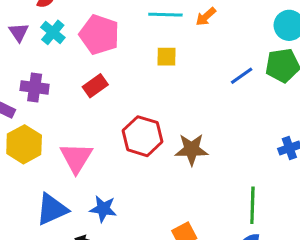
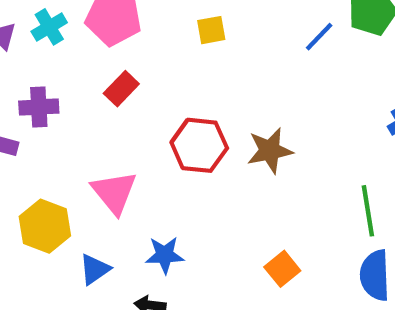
cyan cross: (53, 32) -> (49, 27), turned 30
yellow hexagon: (24, 144) -> (45, 226), moved
blue triangle: (52, 209) -> (95, 269), size x0.7

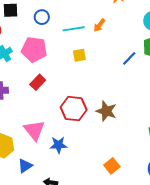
brown star: (270, 151) -> (106, 111), turned 30
blue star: (165, 255) -> (59, 145), moved

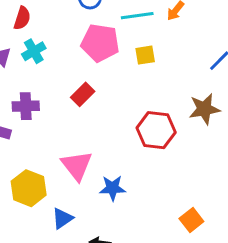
pink pentagon: (34, 49) -> (100, 43), moved
red hexagon: (74, 109) -> (156, 130), moved
brown star: (106, 111) -> (204, 109), moved, turned -30

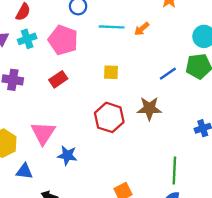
pink pentagon: (100, 43) -> (63, 40), moved
yellow square: (145, 55) -> (111, 72), moved
blue triangle: (62, 218) -> (24, 171), turned 30

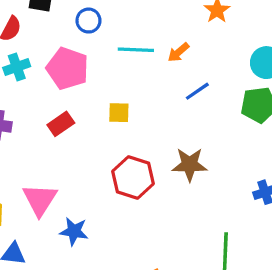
yellow square: (111, 72) -> (119, 113), moved
blue line: (168, 74) -> (197, 91), moved

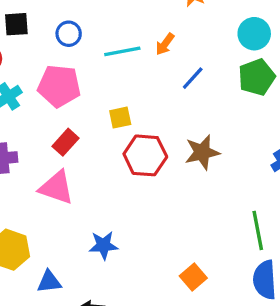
red hexagon: (133, 177) -> (145, 155), moved
pink triangle: (40, 200) -> (56, 188), moved, turned -30

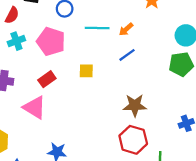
blue line: (193, 78) -> (127, 55), moved
red hexagon: (145, 155) -> (133, 140), moved

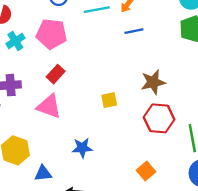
blue line: (127, 55) -> (134, 31), turned 36
yellow square: (86, 71) -> (109, 100), moved

